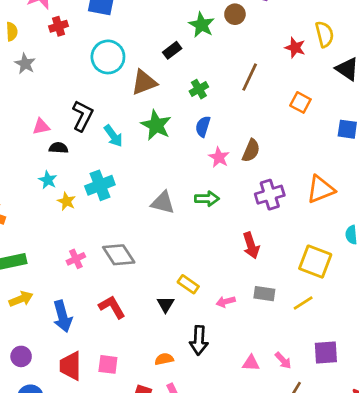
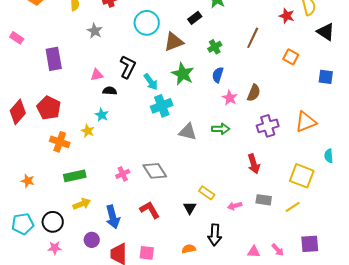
gray star: (25, 64) -> (95, 31), moved
cyan cross: (100, 185) -> (162, 106), moved
yellow star: (67, 201) -> (88, 131), moved
purple circle: (21, 356) -> (92, 240), moved

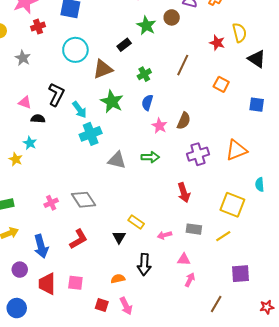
pink triangle: (97, 75) -> (25, 103), turned 32
red L-shape: (150, 210) -> (78, 239), turned 90
pink arrow: (278, 250) -> (190, 280), moved, turned -112
pink triangle: (254, 252) -> (184, 259), moved

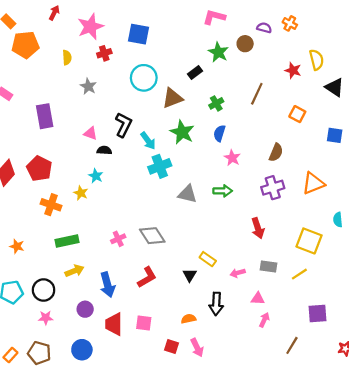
brown semicircle: (184, 121) -> (276, 152), moved

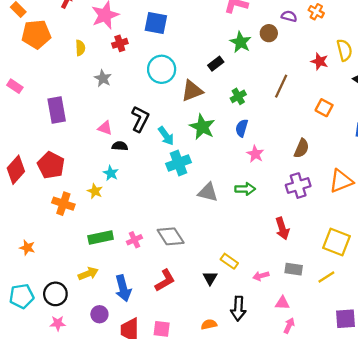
green rectangle: (67, 241) -> (101, 237), moved

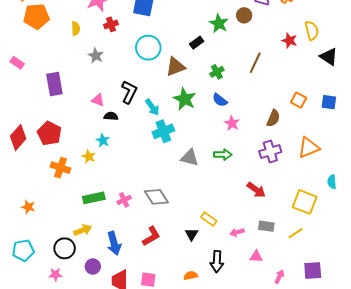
orange square: (324, 108) -> (299, 100), moved
blue semicircle: (242, 128) -> (220, 100), turned -70
red arrow: (282, 228) -> (256, 190), turned -36
black circle: (55, 294) -> (65, 248), moved
pink arrow: (289, 326) -> (279, 277), moved

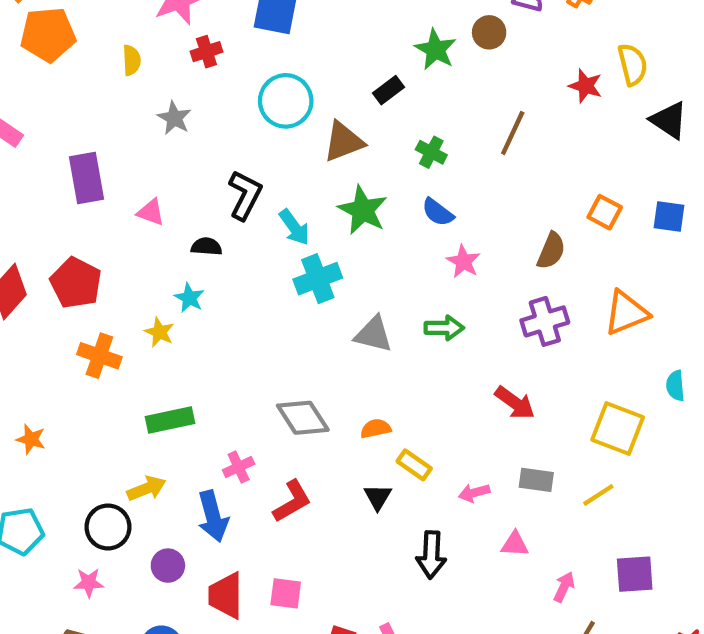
green cross: (217, 72) -> (431, 152), turned -32
pink triangle: (98, 100) -> (151, 212), moved
pink cross: (124, 200) -> (239, 467), moved
orange semicircle: (191, 276) -> (376, 428), moved

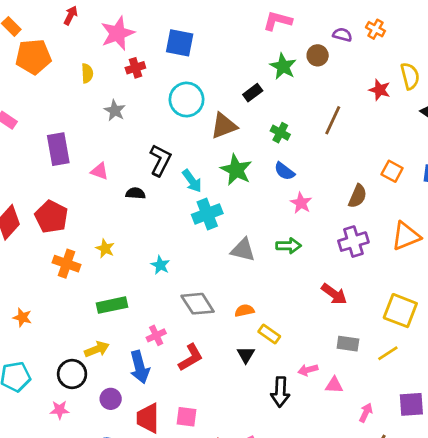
cyan star: (189, 298) -> (160, 265), moved
pink arrow: (474, 493) -> (308, 370), moved

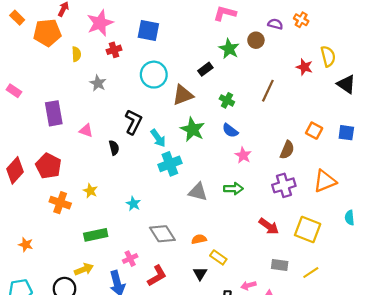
orange pentagon: (33, 57) -> (47, 33), moved
black semicircle: (135, 193) -> (114, 148), turned 72
yellow square: (400, 311) -> (308, 229), moved

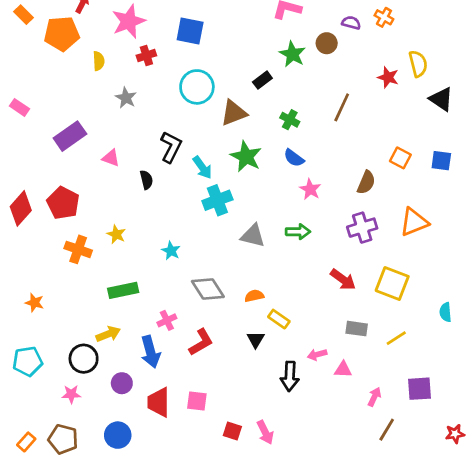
purple rectangle: (54, 113) -> (70, 136), turned 65
cyan semicircle: (350, 218) -> (445, 312), moved

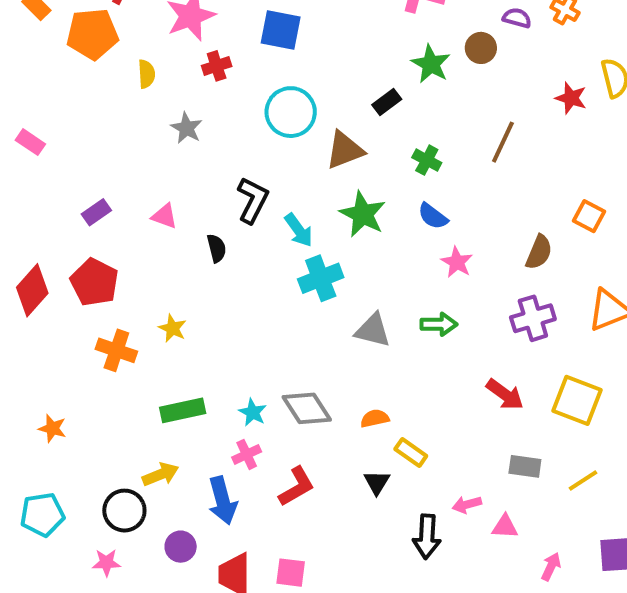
purple rectangle: (70, 136) -> (96, 212), moved, size x0.6
cyan star: (171, 251) -> (253, 412), moved

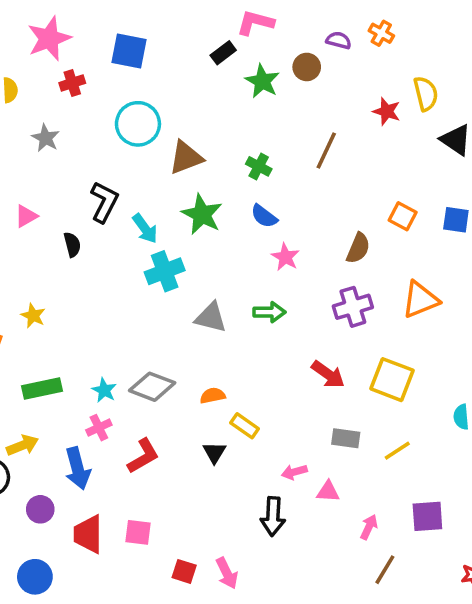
black rectangle: (387, 102) -> (223, 53), moved
pink triangle: (165, 216) -> (26, 216), turned -50
gray diamond: (307, 408) -> (152, 387), turned -36
black arrow: (427, 537) -> (273, 516), moved

